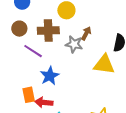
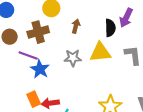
gray star: (74, 44) -> (73, 58), moved
blue star: (50, 76) -> (40, 69), moved

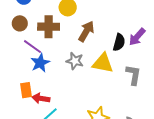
brown arrow: (76, 26) -> (86, 31), size x1.5

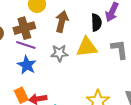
purple line: (32, 47) -> (26, 45), moved

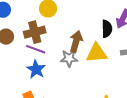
brown arrow: (62, 21) -> (76, 41), moved

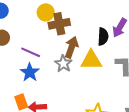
brown cross: (35, 32) -> (59, 24), moved
gray star: (69, 58) -> (63, 64), turned 30

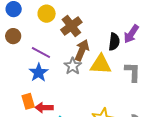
yellow circle: (46, 12) -> (47, 14), moved
brown cross: (59, 24) -> (71, 26), turned -30

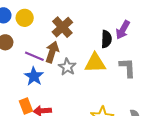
yellow circle: (47, 14) -> (25, 18), moved
brown arrow: (82, 50) -> (52, 52), moved

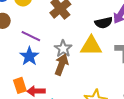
black semicircle: (106, 39) -> (104, 23), turned 72
brown arrow: (52, 52) -> (61, 65), moved

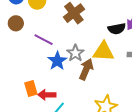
blue star: (29, 56) -> (57, 61), moved
brown arrow: (61, 65) -> (86, 69), moved

